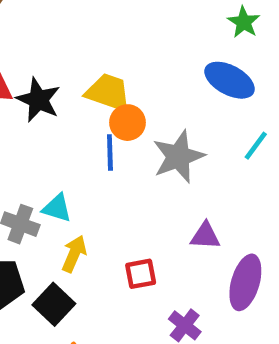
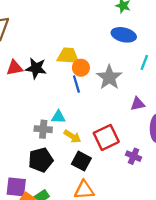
purple triangle: (205, 236) -> (138, 104), moved
yellow arrow: (74, 254) -> (72, 136), turned 114
red square: (141, 274) -> (106, 137), size x1.6
black square: (54, 304) -> (81, 161), moved

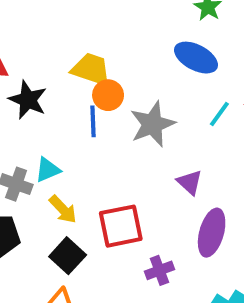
black star: (36, 68) -> (28, 100), moved
purple triangle: (138, 104) -> (190, 182), turned 40
cyan triangle: (58, 117) -> (48, 170), turned -40
purple cross: (134, 156) -> (159, 270), turned 32

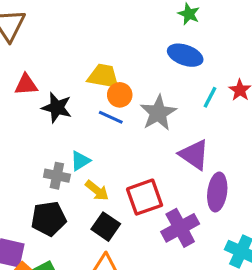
blue line: (93, 121) -> (111, 117), turned -55
purple triangle: (190, 182) -> (194, 155), size x1.5
purple cross: (159, 270) -> (180, 228), size x1.6

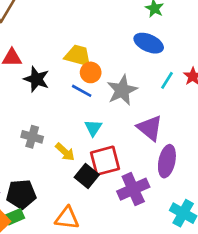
cyan triangle: (80, 161) -> (93, 128), moved, turned -30
black pentagon: (49, 219) -> (21, 194), moved
black square: (106, 227) -> (87, 176), moved

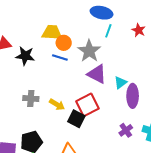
cyan line: (167, 80) -> (108, 31), moved
cyan triangle: (93, 128) -> (120, 83), moved, turned 32
purple triangle: (150, 128) -> (97, 74), moved
purple cross: (133, 189) -> (126, 130), moved, size x0.6

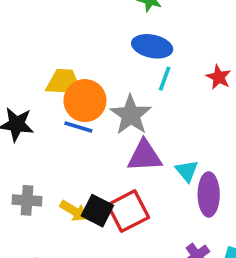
orange circle: (64, 43) -> (85, 101), size x1.5
purple triangle: (97, 74) -> (145, 156), turned -30
cyan triangle: (120, 83) -> (187, 171), turned -32
black square: (76, 119) -> (97, 211), moved

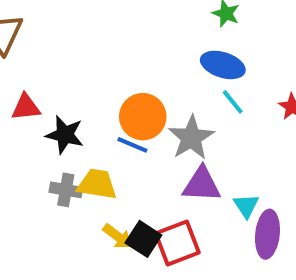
cyan line: (165, 79) -> (233, 102), turned -65
yellow trapezoid: (64, 82) -> (97, 184), moved
gray cross: (27, 200) -> (66, 190), moved

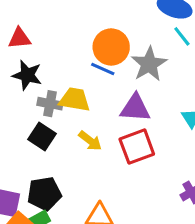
black star: (65, 135) -> (27, 75), moved
purple triangle: (202, 184) -> (135, 108), moved
black square: (143, 239) -> (42, 136), moved

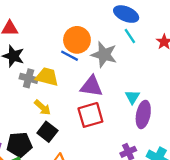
gray star: (149, 64) -> (104, 55), turned -30
black square: (42, 136) -> (47, 132), moved
yellow arrow: (90, 141) -> (42, 108), moved

